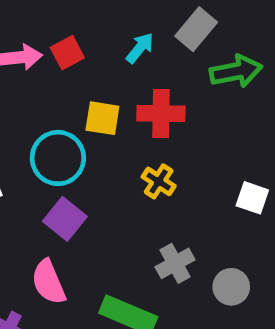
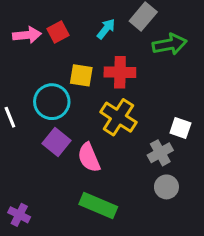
yellow cross: (159, 181) -> (118, 117), size x1.6
gray cross: (175, 263) -> (160, 153), moved
pink semicircle: (49, 282) -> (89, 157), moved

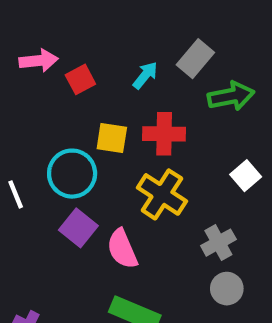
pink arrow: (27, 35) -> (39, 61), moved
white square: (180, 128) -> (246, 176), moved, turned 30

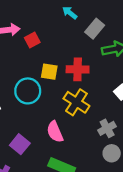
cyan arrow: (145, 75) -> (70, 13), moved, turned -91
purple square: (78, 228) -> (20, 144), moved

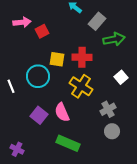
purple square: (20, 144) -> (39, 115), moved

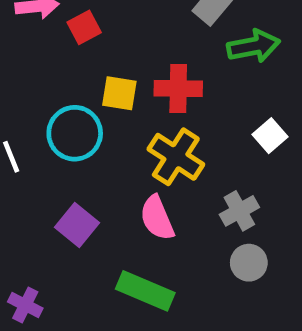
pink semicircle: (62, 112) -> (157, 218), moved

